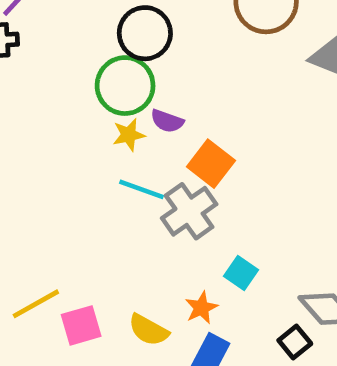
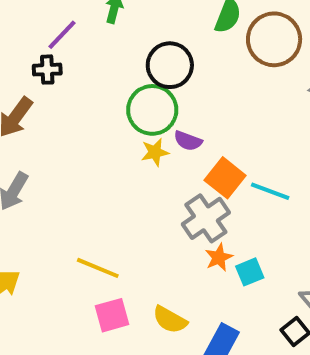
cyan line: (142, 189) -> (270, 191), moved
cyan square: (241, 273) -> (250, 272), turned 32
yellow line: (36, 304) -> (98, 268), moved, turned 51
orange star: (201, 308) -> (219, 257), moved

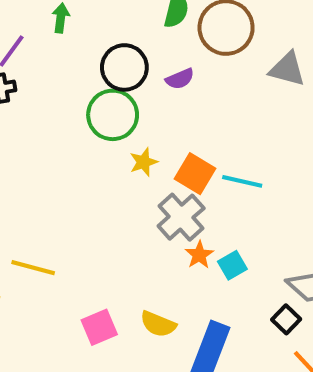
purple semicircle: (188, 141) -> (180, 79), moved, turned -36
yellow star: (155, 152) -> (144, 162), moved
yellow line: (98, 268) -> (33, 268), moved

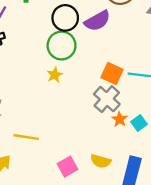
purple semicircle: (180, 79) -> (97, 21), size x1.6
yellow star: (144, 162) -> (55, 75), moved

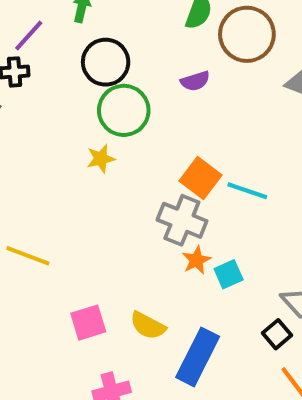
black circle: (65, 18) -> (106, 62), moved
purple semicircle: (97, 21) -> (195, 81), size x0.6
gray cross: (107, 99) -> (182, 220), turned -32

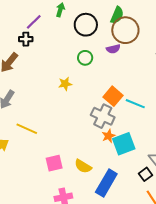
brown circle: (247, 34) -> (125, 30), moved
black circle: (106, 62) -> (86, 25), moved
green circle: (124, 110) -> (85, 58), moved, size x0.6
cyan square: (229, 274) -> (124, 144), size x1.6

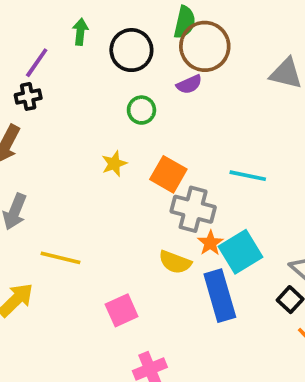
orange square: (113, 96) -> (168, 174), moved
yellow semicircle: (83, 166) -> (175, 262), moved
blue rectangle: (106, 183) -> (220, 296), moved, turned -36

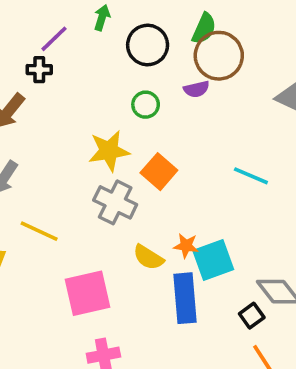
yellow star: (114, 164) -> (109, 151), size x1.6
cyan line: (248, 176) -> (251, 176), moved
gray cross: (193, 209) -> (115, 202), moved
orange star: (210, 243) -> (186, 246), turned 30
pink square: (122, 310) -> (88, 293), size x1.5

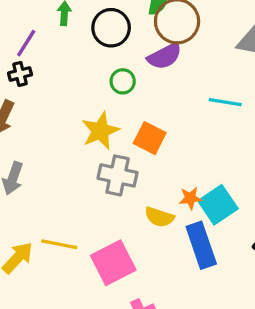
purple semicircle: (196, 89) -> (165, 56), size x1.5
cyan line: (251, 176) -> (225, 102), moved
yellow line: (39, 231) -> (59, 244), moved

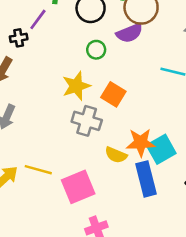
purple line: (26, 43) -> (38, 19), moved
orange star: (190, 198) -> (141, 143), size x1.6

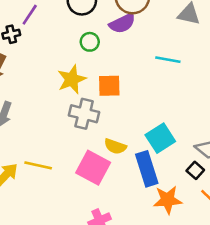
orange square: (113, 94) -> (109, 86), turned -30
orange star: (141, 143) -> (168, 200), moved
pink square: (78, 187) -> (93, 168), moved, turned -36

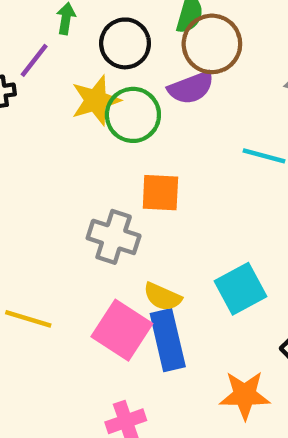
green circle: (90, 42) -> (133, 115), size x1.6
yellow star: (72, 79) -> (96, 100), moved
blue rectangle: (147, 169) -> (168, 340), moved

